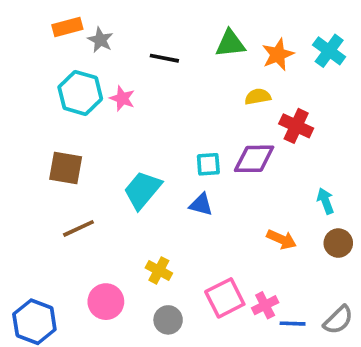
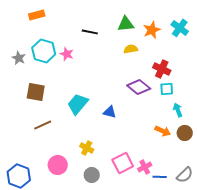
gray star: (100, 40) -> (19, 58), moved
yellow semicircle: (258, 97) -> (131, 49), moved
purple diamond: (254, 159) -> (139, 87), turned 40
cyan square: (208, 164) -> (167, 89), moved
orange arrow: (282, 239) -> (163, 131), moved

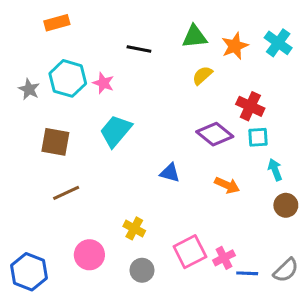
yellow semicircle: (131, 49) -> (202, 75), turned -32
cyan trapezoid: (78, 104) -> (116, 131), moved
orange arrow: (163, 131) -> (227, 185), moved

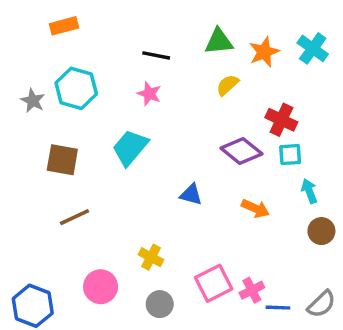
pink star: (103, 83) -> (149, 94), moved

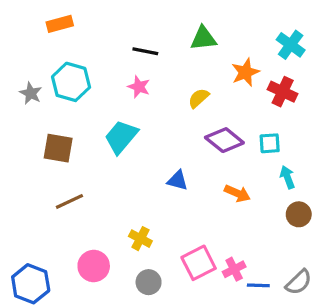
orange star: (264, 52) -> (245, 72), moved
yellow semicircle: (228, 85) -> (199, 98), moved
red cross: (281, 120) -> (283, 92), moved

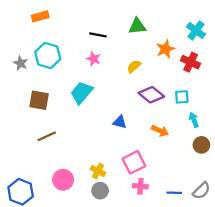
yellow cross: (140, 239) -> (98, 171), moved
pink square: (199, 263) -> (134, 162), moved
pink cross: (234, 269) -> (140, 186), moved, turned 32

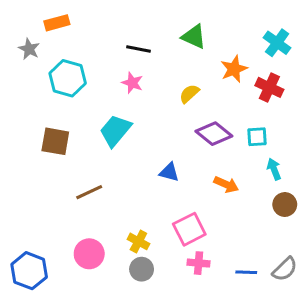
green triangle: (137, 26) -> (194, 37), turned 30
gray star: (21, 63) -> (29, 49), moved
brown line: (47, 136) -> (89, 192), moved

